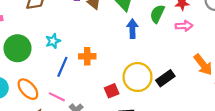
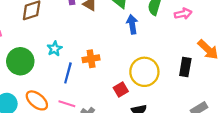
black rectangle: (165, 78) -> (185, 67), moved, turned -36

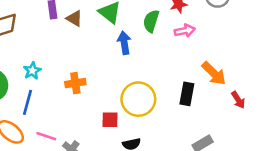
blue line: (68, 73) -> (27, 102), moved
red square: (121, 89) -> (110, 120), turned 32

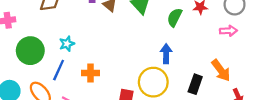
pink arrow: (185, 31) -> (228, 31), moved
blue arrow: (124, 43) -> (166, 54), moved
orange cross: (75, 83) -> (91, 73), moved

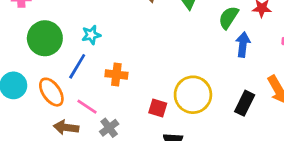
blue arrow: (166, 54) -> (243, 45), moved

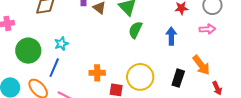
green semicircle: (229, 18) -> (135, 30), moved
orange cross: (116, 74) -> (97, 73), moved

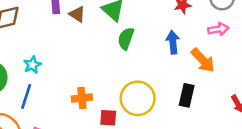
orange arrow: (201, 65) -> (203, 60), moved

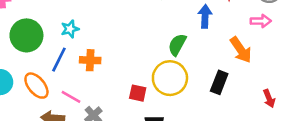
green semicircle: (126, 39) -> (177, 45), moved
blue arrow: (173, 42) -> (205, 16), moved
orange cross: (82, 98) -> (90, 60), moved

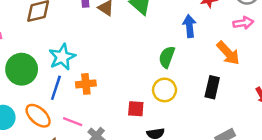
cyan star: (70, 29) -> (62, 57), size x1.5
yellow circle: (170, 78) -> (165, 90), size x0.7

